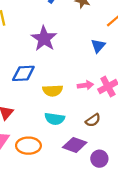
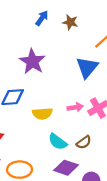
blue triangle: (98, 46) -> (87, 67), size x1.5
cyan semicircle: (55, 119) -> (58, 142), moved, turned 30

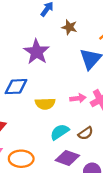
brown star: (70, 22) -> (69, 27), moved
cyan semicircle: (58, 142) -> (60, 132), turned 108

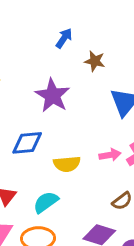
cyan semicircle: (60, 132) -> (46, 202), moved

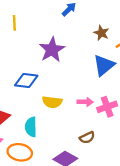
brown star: (95, 61) -> (101, 33), moved
cyan semicircle: (46, 202) -> (31, 127), turned -66

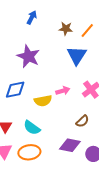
pink arrow: (85, 102) -> (63, 91), moved
cyan semicircle: (31, 127) -> (32, 128), turned -36

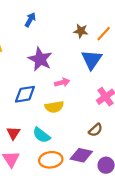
blue arrow: (32, 17) -> (30, 20), moved
pink arrow: (63, 91) -> (62, 82), moved
orange ellipse: (29, 152) -> (51, 160), moved

